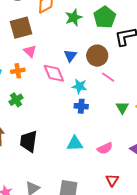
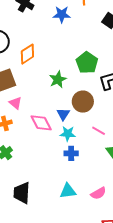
green star: (74, 17) -> (58, 79), moved
blue triangle: (70, 56) -> (63, 114), moved
pink line: (108, 77) -> (99, 131), moved

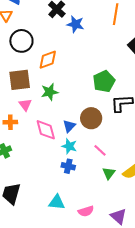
blue star: (62, 14) -> (75, 24), moved
green star: (58, 79) -> (50, 92), moved

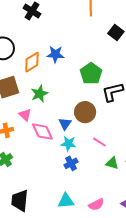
blue star: (75, 24) -> (55, 54), moved
pink triangle: (25, 105) -> (25, 115), moved
blue cross: (68, 166) -> (71, 163), turned -32
green triangle: (109, 173) -> (112, 163), turned -40

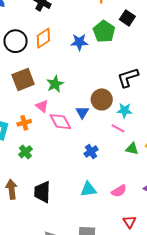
blue star: (55, 54) -> (79, 42), moved
orange diamond: (32, 62) -> (43, 38), moved
green pentagon: (91, 74) -> (104, 31), moved
cyan star: (68, 144) -> (124, 110), moved

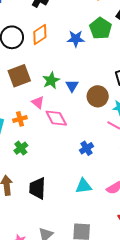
blue triangle: (82, 112) -> (72, 86), moved

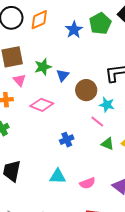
blue star: (76, 39) -> (74, 30), turned 30
pink triangle: (38, 102) -> (19, 80), moved
pink diamond: (56, 118) -> (42, 105), turned -50

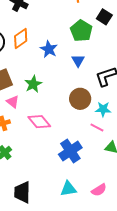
blue star: (74, 30) -> (49, 49), moved
blue triangle: (63, 75) -> (78, 61), moved
pink diamond: (42, 105) -> (39, 122), turned 40
blue cross: (67, 140) -> (70, 151), size x1.6

